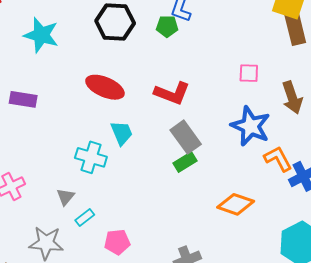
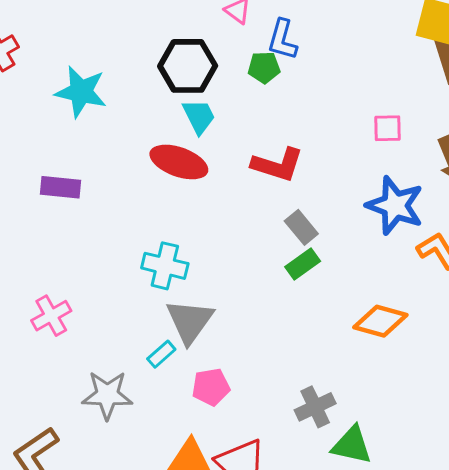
cyan trapezoid: (122, 133) -> (199, 116), moved
gray rectangle: (186, 137) -> (301, 227), size x0.7
gray triangle: (66, 197) -> (190, 321), moved, size x1.8

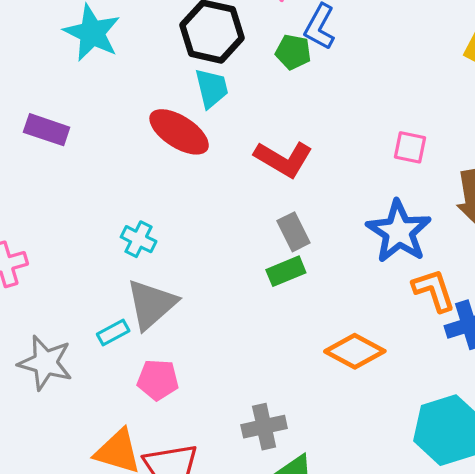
cyan cross: (165, 266) -> (139, 239), size x0.7

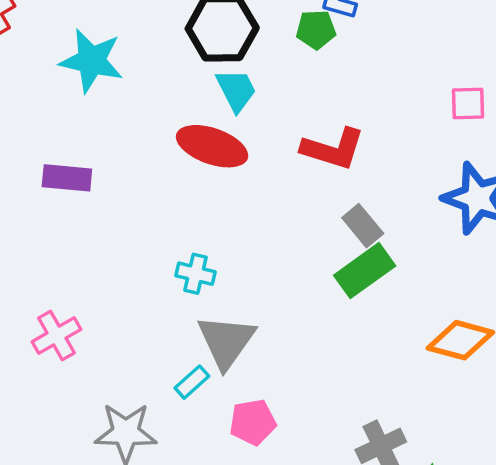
green rectangle: (286, 271) -> (365, 271), size x1.4

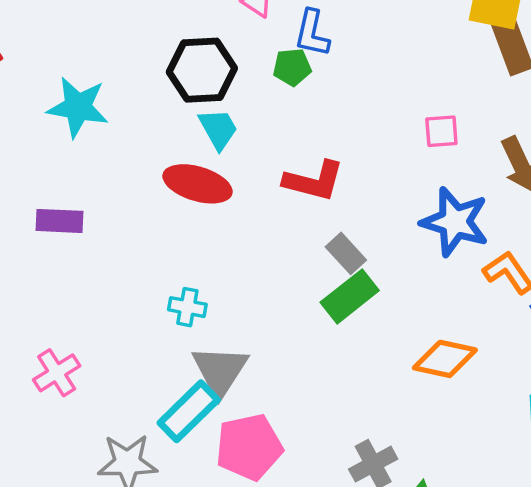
cyan rectangle: (192, 382) -> (189, 411), size x1.8
pink pentagon: (253, 422) -> (249, 447), size x1.5

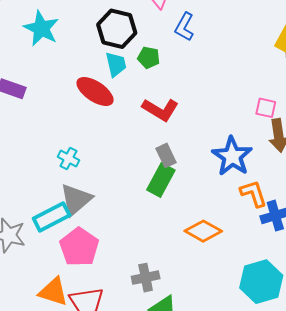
green pentagon: (292, 67) -> (149, 58), moved
pink square: (441, 131) -> (266, 108), moved
green rectangle: (350, 296) -> (161, 180), turned -40
pink pentagon: (249, 447) -> (79, 247), turned 30

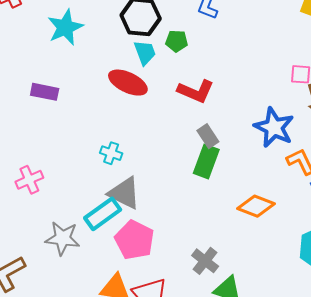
cyan star: (41, 28) -> (65, 27), turned 30
gray triangle: (76, 200) -> (124, 193), turned -45
gray cross: (146, 278) -> (205, 261), turned -32

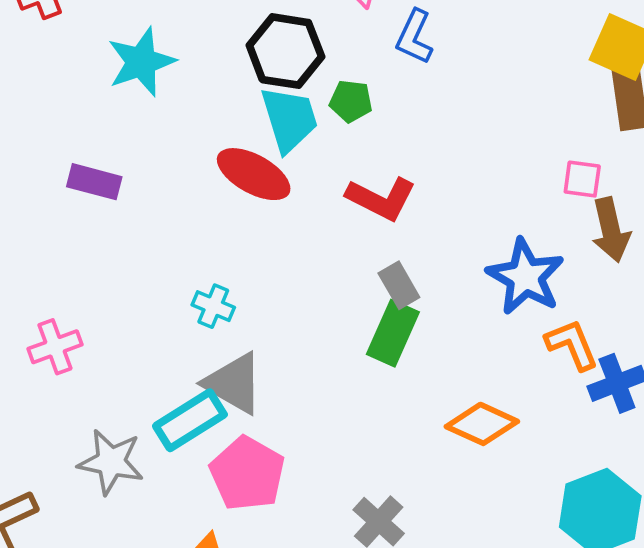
cyan trapezoid: (145, 52) -> (289, 119), size x1.4

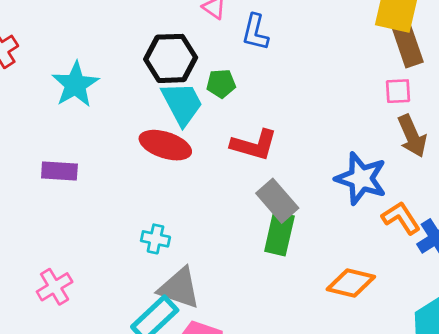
pink square: (582, 179) -> (398, 91), moved
gray rectangle: (399, 285) -> (277, 201), size x1.4

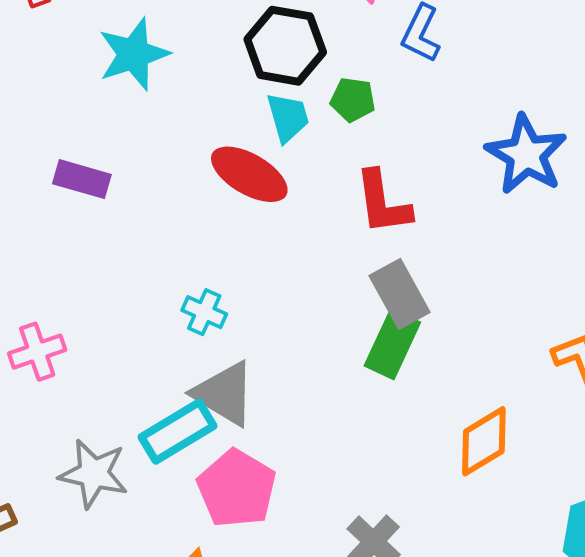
cyan trapezoid: (182, 104) -> (288, 117), size x0.7
red L-shape: (254, 145) -> (383, 203), turned 54
blue star: (361, 179) -> (526, 155), moved
orange diamond: (351, 283) -> (484, 441), turned -57

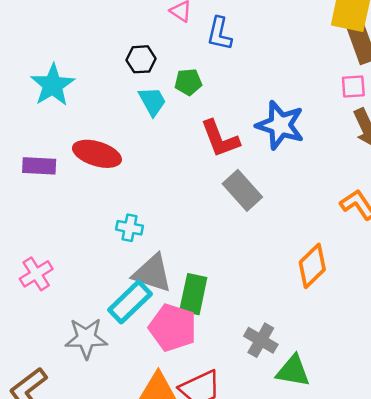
black hexagon: (285, 46) -> (141, 59), size x0.6
blue star: (526, 155) -> (280, 125), moved
red ellipse: (249, 174) -> (97, 154), moved
green rectangle: (392, 344) -> (193, 294), moved

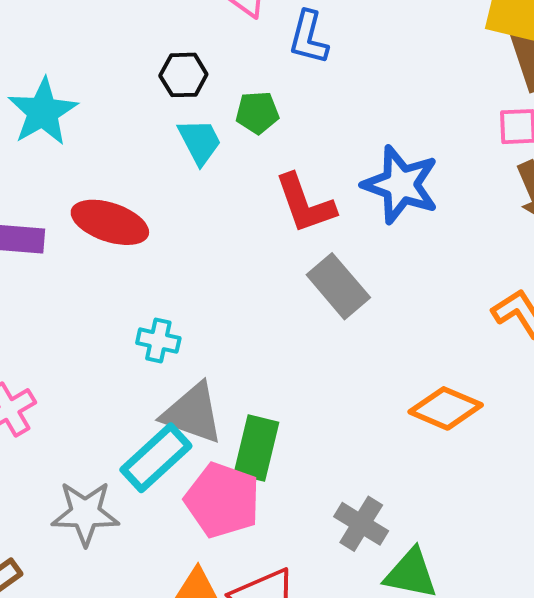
orange diamond: (312, 266) -> (446, 408), turned 66

